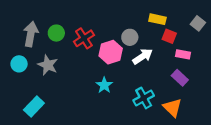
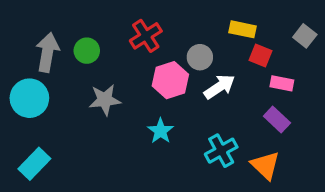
red cross: (84, 38) -> (146, 36), moved
cyan circle: (19, 64) -> (29, 98), size x1.5
gray star: (48, 65) -> (105, 100), moved, turned -30
cyan rectangle: (34, 107) -> (34, 164), moved

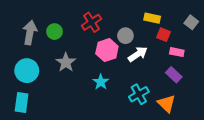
cyan circle: (29, 98) -> (27, 71), moved
gray star: (105, 100) -> (66, 62), turned -30
cyan rectangle: (34, 164) -> (22, 102), turned -36

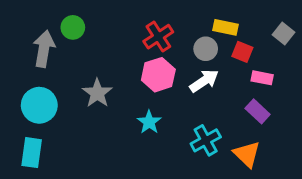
red cross: (92, 22) -> (158, 37), moved
green circle: (54, 32) -> (73, 27), moved
gray circle: (125, 36) -> (206, 49), moved

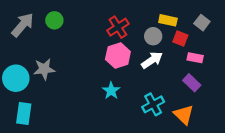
gray square: (284, 34) -> (202, 23), moved
gray arrow: (44, 49) -> (23, 25), moved, turned 30
gray star: (97, 93) -> (44, 69), moved, turned 30
cyan circle: (39, 105) -> (16, 78), moved

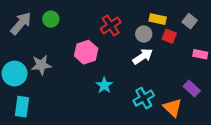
pink hexagon: (118, 56) -> (86, 52), moved
pink rectangle: (195, 58) -> (200, 54), moved
purple rectangle: (192, 83) -> (192, 88), moved

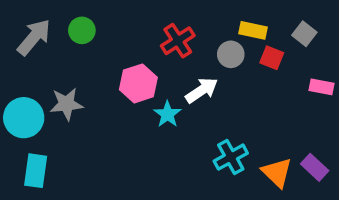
white arrow: (143, 56) -> (202, 90), moved
cyan star: (104, 85) -> (167, 114), moved
purple rectangle: (192, 88) -> (315, 167), moved

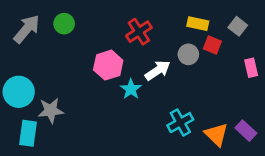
gray circle: (231, 54) -> (188, 54), moved
pink rectangle: (321, 87) -> (251, 68), turned 66
gray star: (66, 104) -> (51, 110), moved

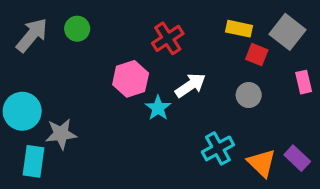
gray square: (238, 26) -> (287, 32), size x1.5
gray circle: (188, 54) -> (249, 95), moved

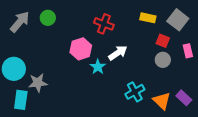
red cross: (168, 38) -> (104, 24), turned -36
red square: (257, 55) -> (163, 41), moved
gray circle: (249, 95) -> (163, 60), moved

